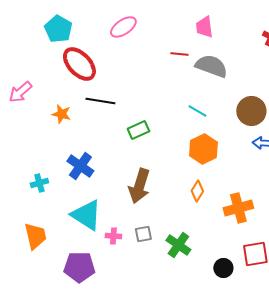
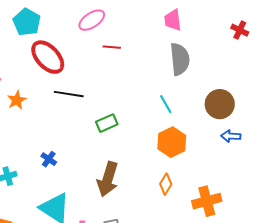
red line: (179, 54) -> (112, 47), moved
gray semicircle: (211, 66) -> (180, 59), turned 64
cyan line: (197, 111) -> (166, 104), turned 30
orange star: (61, 114) -> (17, 100), moved, turned 30
blue cross: (80, 166) -> (49, 159), size x0.6

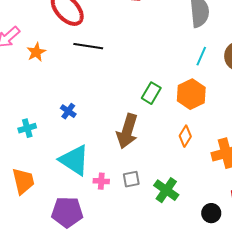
cyan line: (166, 104) -> (201, 56), moved, turned 54
green rectangle: (107, 123) -> (151, 93), moved, turned -35

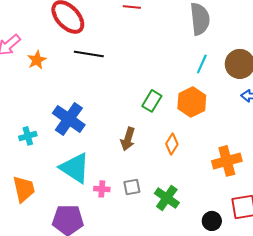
blue cross: (68, 111) -> (69, 119), size x2.0
brown arrow: (127, 131) -> (128, 139), size x0.7
orange diamond: (185, 136) -> (172, 144), moved

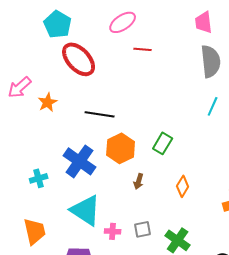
black line: (89, 54) -> (100, 114), moved
orange hexagon: (192, 102) -> (121, 148), moved
brown arrow: (128, 139) -> (139, 181), size x0.7

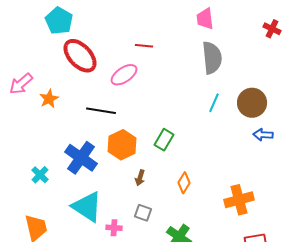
pink ellipse: (123, 22) -> (124, 75), moved
cyan cross: (39, 178) -> (40, 175), turned -30
gray square: (143, 229) -> (143, 213), moved, turned 30

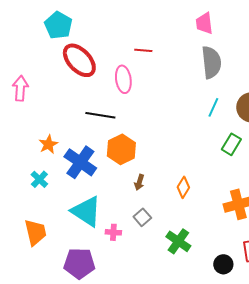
pink ellipse: (124, 75) -> (123, 79), turned -64
pink arrow: (21, 84) -> (20, 88), turned 135
orange star: (49, 99) -> (48, 144), moved
green rectangle: (164, 140) -> (231, 144), moved
gray square: (143, 213) -> (142, 217), turned 30

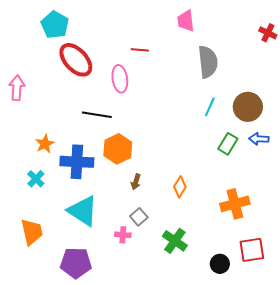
pink trapezoid: (204, 23) -> (186, 21), moved
blue cross: (80, 162) -> (77, 162), turned -32
pink cross: (113, 232) -> (123, 235), moved

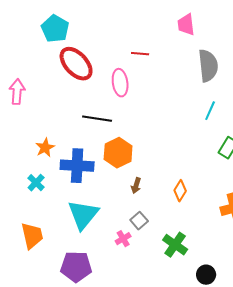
cyan triangle: (83, 211) -> (83, 215), turned 36
pink cross: (123, 235) -> (123, 239), turned -35
black circle: (220, 264) -> (206, 275), moved

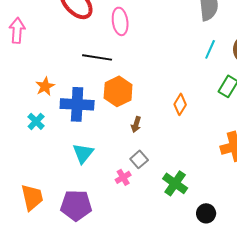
orange diamond: (180, 191) -> (180, 104), moved
cyan triangle: (83, 215) -> (83, 153), size x0.7
orange trapezoid: (32, 236) -> (32, 197), moved

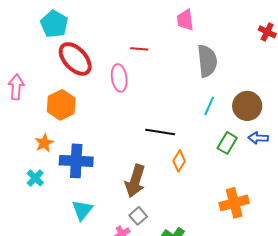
black line: (97, 57) -> (160, 132), moved
orange hexagon: (118, 91) -> (61, 105), moved
brown arrow: (136, 124) -> (135, 181), size x2.0

